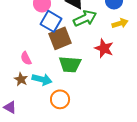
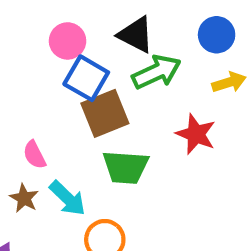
cyan arrow: (42, 79) -> (68, 198), turned 30

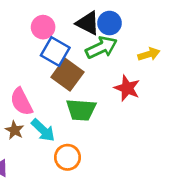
blue circle: (217, 35) -> (110, 23), moved
brown square: (105, 113) -> (67, 75), turned -32
pink semicircle: (34, 155) -> (21, 102), size x1.5

